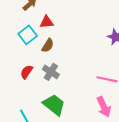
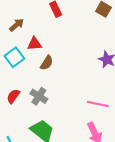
brown semicircle: (48, 45) -> (47, 63), moved

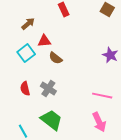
brown semicircle: (47, 63) -> (56, 58), turned 96
red semicircle: (13, 96) -> (25, 89), turned -48

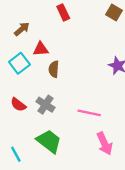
brown semicircle: (56, 58) -> (54, 69), turned 56
red semicircle: (25, 89) -> (18, 105), turned -40
pink line: (102, 96) -> (89, 113), moved

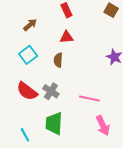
red triangle: (41, 49) -> (66, 37), moved
red semicircle: (18, 105) -> (27, 91), size x1.5
green trapezoid: (49, 141) -> (54, 123), turned -125

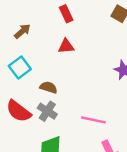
brown semicircle: (58, 60) -> (49, 87), moved, turned 104

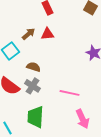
brown arrow: (22, 31) -> (28, 34), moved

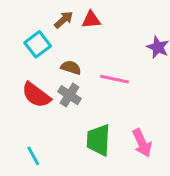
pink line: (69, 93) -> (114, 79), moved
green trapezoid: (35, 117) -> (98, 140), moved

